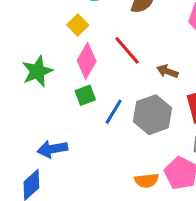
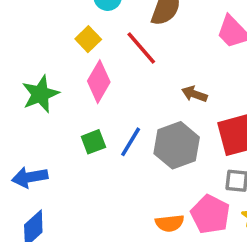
red line: (127, 50) -> (141, 48), moved
green square: (85, 95) -> (93, 142), moved
blue arrow: (52, 149) -> (30, 177), moved

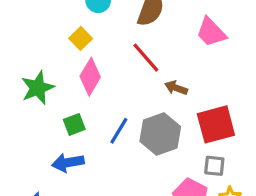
red line: (141, 48) -> (146, 58), moved
green square: (93, 142) -> (74, 124), moved
blue arrow: (30, 177) -> (68, 163), moved

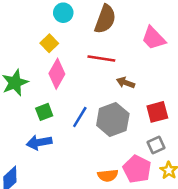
red line: (146, 58) -> (101, 58), turned -40
red square: (216, 124) -> (157, 112), size x0.7
gray square: (214, 166) -> (156, 145), turned -30

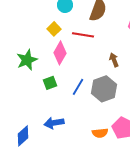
red line: (101, 58) -> (83, 35), moved
brown arrow: (126, 83) -> (114, 60), turned 48
blue arrow: (39, 142) -> (54, 123), moved

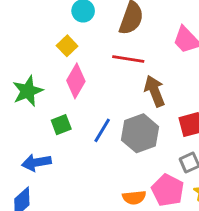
red line: (83, 35) -> (128, 59), moved
brown arrow: (114, 60) -> (155, 91), size x1.5
blue arrow: (54, 123) -> (36, 163), moved

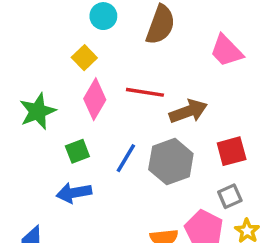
red line: (128, 59) -> (145, 92), moved
brown arrow: (155, 91) -> (188, 111), turned 92
blue arrow: (36, 163) -> (74, 193), moved

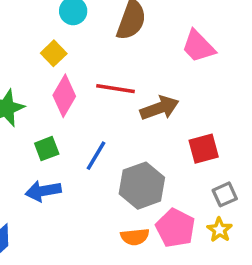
gray hexagon: (171, 162) -> (142, 186), moved
gray square: (230, 196) -> (225, 194), moved

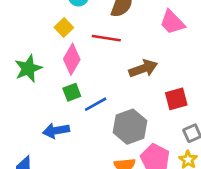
red line: (115, 89) -> (106, 38), moved
green square: (47, 149) -> (72, 92), moved
blue line: (96, 156) -> (96, 104), turned 30

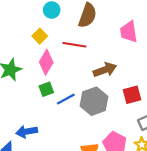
pink trapezoid: (172, 22) -> (129, 32), turned 35
gray hexagon: (130, 127) -> (94, 101), moved
blue arrow: (56, 131) -> (27, 132), moved

